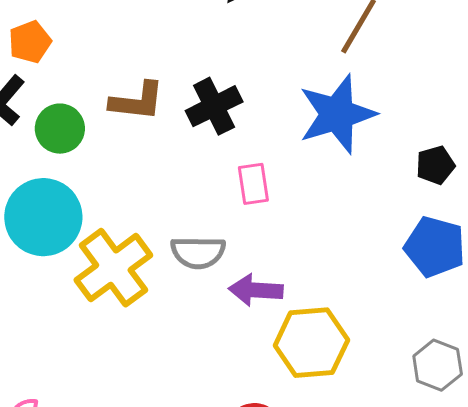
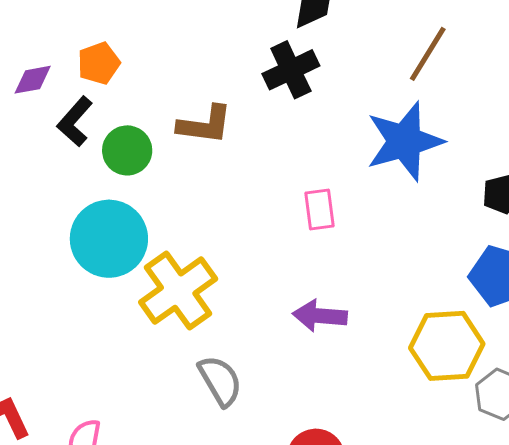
black cross: (214, 106) -> (291, 70), moved
gray semicircle: (198, 252) -> (220, 381), moved, turned -122
yellow hexagon: (311, 343) -> (447, 346), moved

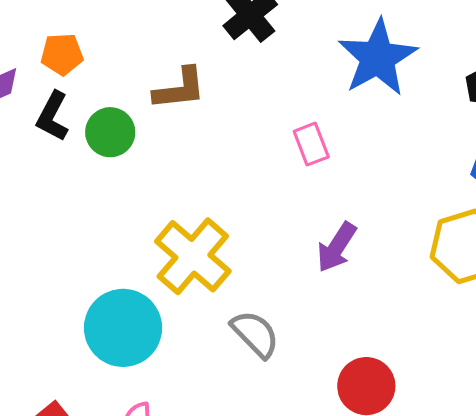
orange pentagon: (99, 63) -> (62, 54), turned 30
cyan circle: (109, 239) -> (123, 328), moved
purple arrow: (320, 316) -> (337, 247), turned -48

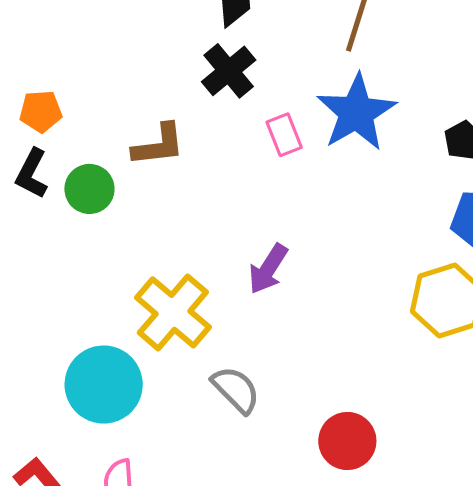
pink rectangle: (311, 144) -> (284, 135), moved
purple arrow: (337, 247) -> (268, 269), moved

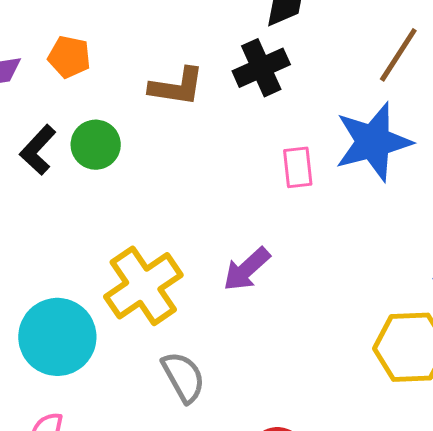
pink rectangle: (284, 135) -> (298, 167), moved
brown L-shape: (159, 145) -> (177, 87), moved
black L-shape: (32, 174) -> (38, 150), moved

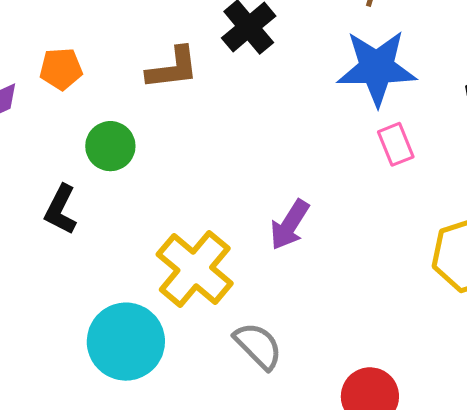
blue star: (373, 142) -> (377, 68), turned 30
black L-shape: (38, 150) -> (61, 210), moved
pink rectangle: (298, 167) -> (396, 144), moved

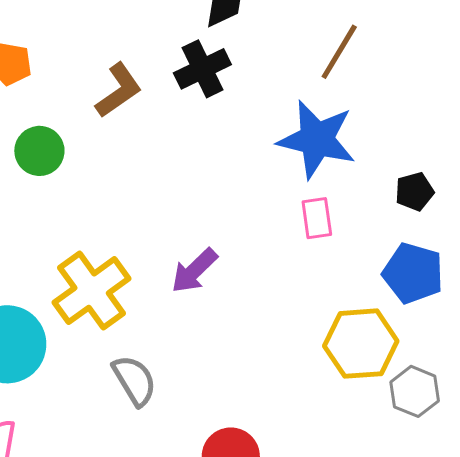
brown L-shape: (173, 68) -> (119, 90), turned -42

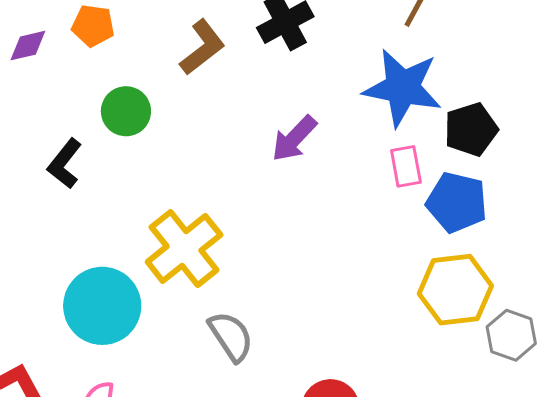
black pentagon: (414, 192) -> (471, 129), moved, size x1.4
purple arrow: (194, 271) -> (294, 138), moved
blue pentagon: (413, 273) -> (457, 202), moved

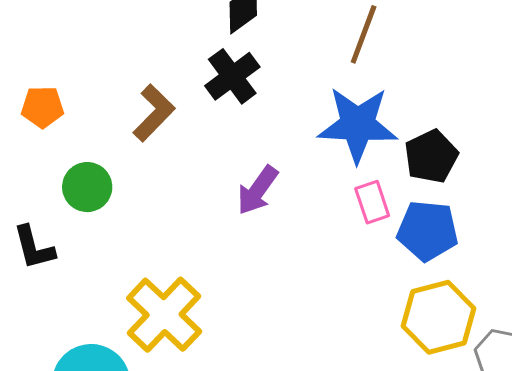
black L-shape: (65, 164) -> (34, 248), turned -45

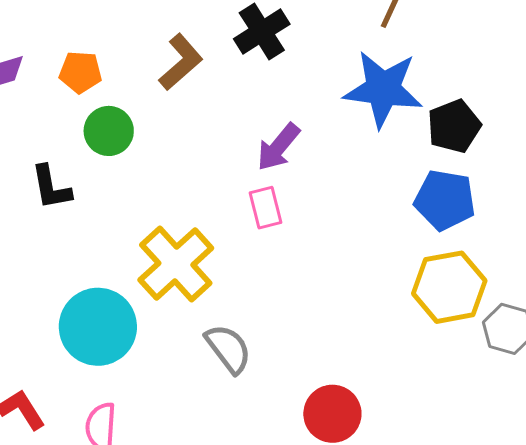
orange pentagon: (42, 107) -> (80, 72), moved
pink rectangle: (372, 202) -> (266, 208), moved

